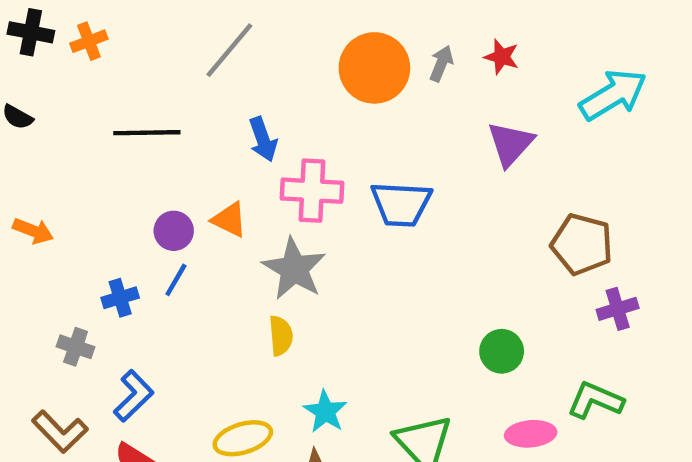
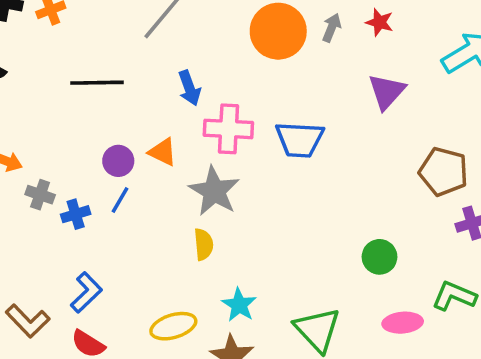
gray cross: (76, 347) -> (40, 195), moved

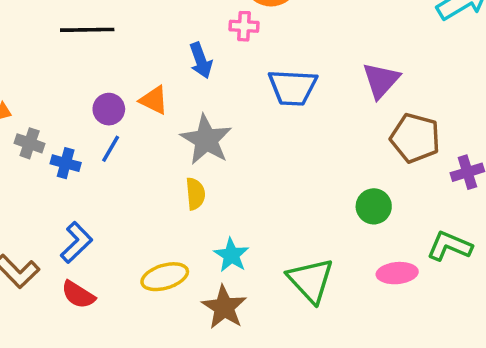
blue arrow: (189, 88) -> (201, 60), moved
purple triangle: (387, 92) -> (381, 80), moved
pink cross: (228, 129) -> (244, 26), moved, size x0.6
brown pentagon: (443, 172) -> (415, 138), moved
blue cross: (76, 214) -> (66, 163), turned 32

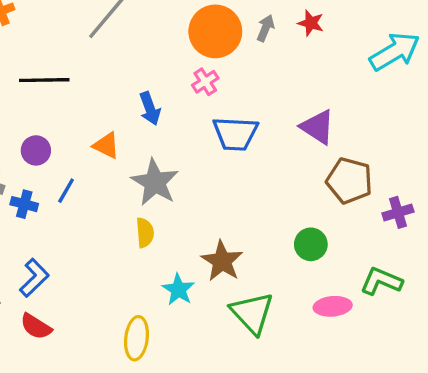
pink cross: (244, 26) -> (205, 82), moved, turned -36
purple triangle: (381, 80) -> (318, 127), turned -39
purple circle: (109, 109) -> (36, 150), moved
yellow ellipse: (165, 277) -> (136, 338), moved, turned -66
brown star: (224, 307) -> (222, 261), moved

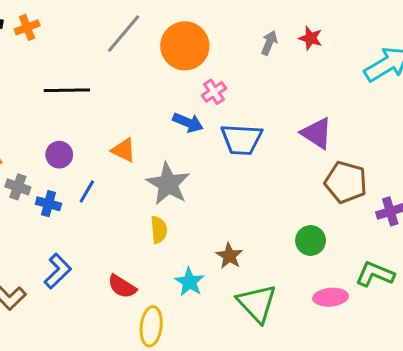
orange circle: (215, 31) -> (185, 46), moved
blue arrow: (150, 109) -> (188, 122), moved, turned -48
brown star: (222, 261) -> (229, 256), size x0.7
red semicircle: (36, 326) -> (122, 286), moved

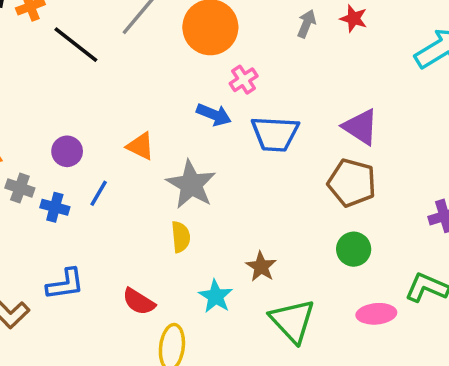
black line: (67, 90) -> (76, 45), moved, turned 39
brown pentagon: (346, 182) -> (352, 183), moved
blue L-shape: (58, 271) -> (65, 284), turned 36

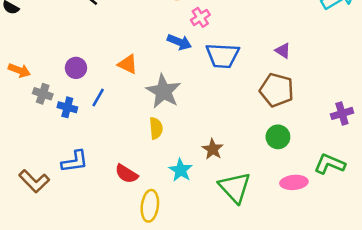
purple triangle: (361, 127) -> (283, 51), size x0.6

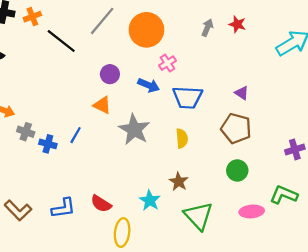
purple circle: (76, 68) -> (110, 74), moved
yellow semicircle: (156, 128) -> (182, 138), moved
blue L-shape: (75, 161) -> (63, 208), moved

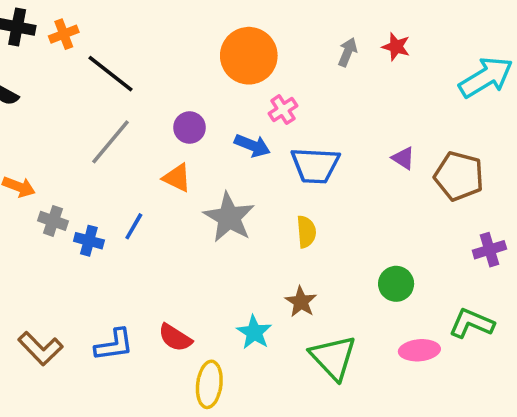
gray line: (102, 21) -> (110, 142), moved
brown pentagon: (236, 128) -> (459, 176), moved

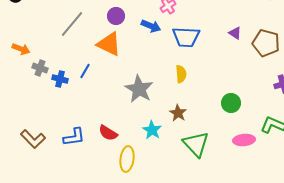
orange triangle: (177, 178) -> (109, 44), size x1.5
gray star: (229, 217) -> (139, 89), moved

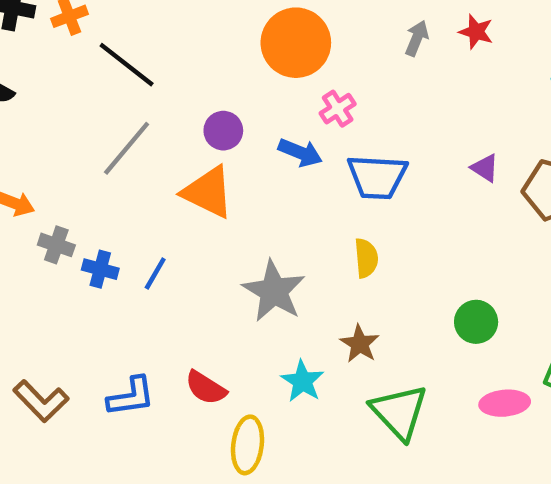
blue line: (85, 71) -> (155, 273), moved

